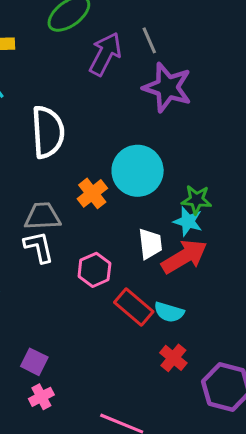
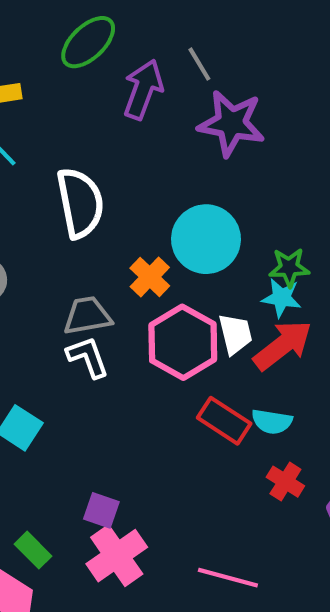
pink hexagon: (94, 270) -> (183, 342), moved, size x1.6
pink cross: (41, 397) -> (117, 556), size x1.8

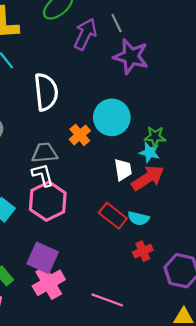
pink hexagon: (183, 342) -> (48, 201), moved
red cross: (285, 482) -> (143, 251), turned 30
purple square: (101, 510) -> (43, 258), size x1.6

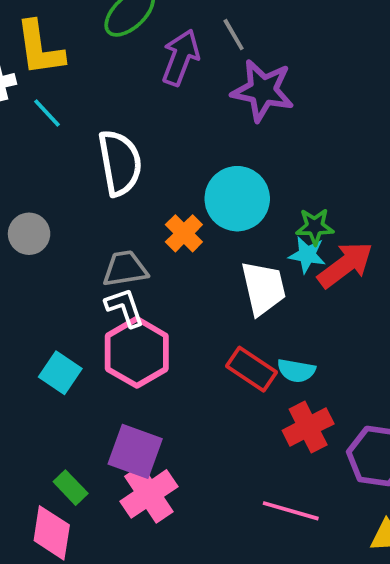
white trapezoid: (123, 170) -> (263, 288), size x1.4
red arrow: (148, 178) -> (345, 265), moved
red cross: (143, 251) -> (308, 427), size x1.4
pink line: (107, 300) -> (291, 511), moved

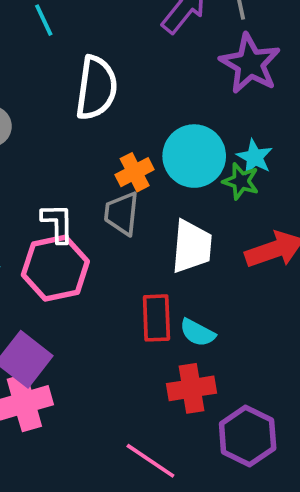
green star: (315, 227) -> (241, 181), moved
cyan star: (307, 255) -> (255, 157), moved
gray trapezoid: (125, 269) -> (122, 213), moved, turned -93
red rectangle: (251, 369) -> (156, 318), turned 36

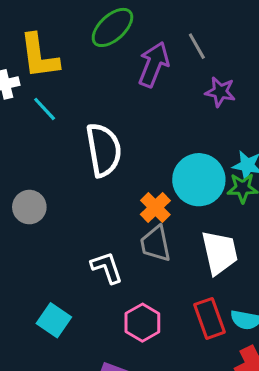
purple star: (250, 64) -> (220, 92), size x0.6
pink hexagon: (55, 268) -> (142, 323), moved, size x0.7

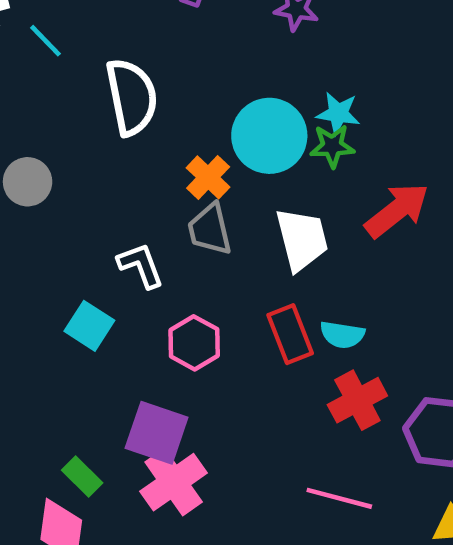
cyan square: (54, 320) -> (89, 326), moved

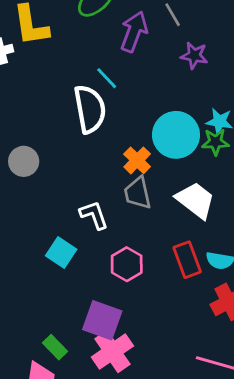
cyan line: (45, 41) -> (107, 78), moved
white trapezoid: (302, 239) -> (195, 200), turned -39

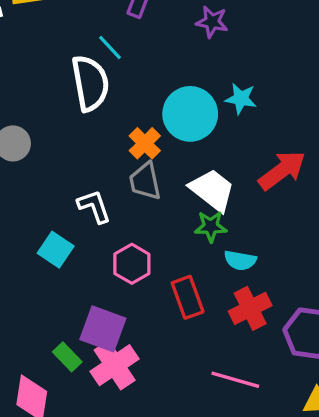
green star: (215, 142) -> (211, 226), moved
red rectangle: (187, 260) -> (188, 297), moved
green rectangle: (55, 347) -> (67, 357), moved

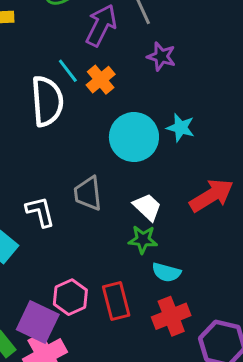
orange cross: (145, 143) -> (101, 80), moved
white trapezoid: (212, 190) -> (147, 207), size x0.7
pink hexagon: (132, 264) -> (70, 297), moved

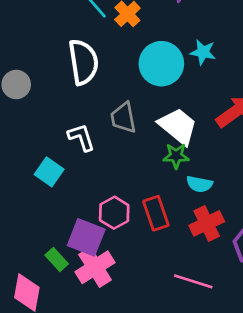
white semicircle: (47, 101) -> (83, 62), moved
white trapezoid: (147, 207) -> (178, 126), size x1.5

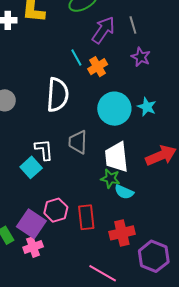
white trapezoid: (178, 126) -> (117, 157), turned -148
cyan square: (49, 172) -> (31, 167), moved
cyan semicircle: (199, 184) -> (124, 192), moved
pink cross: (95, 267) -> (33, 247), size x0.7

